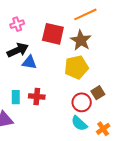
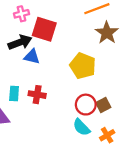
red square: (53, 34) -> (44, 29), moved
brown star: (81, 40) -> (107, 33), moved
yellow pentagon: (76, 67) -> (83, 66), turned 30
brown square: (98, 93) -> (103, 105), moved

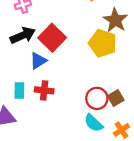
red square: (44, 29) -> (52, 38), moved, turned 30
blue triangle: (32, 57) -> (38, 61), moved, turned -42
yellow pentagon: (83, 66) -> (103, 43), moved

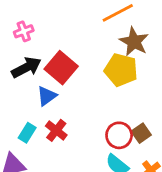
red cross: (44, 90) -> (56, 130), turned 36
cyan rectangle: (19, 91) -> (27, 133), turned 35

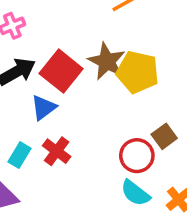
brown star: (134, 42) -> (107, 61), moved
brown square: (141, 133) -> (164, 136), moved

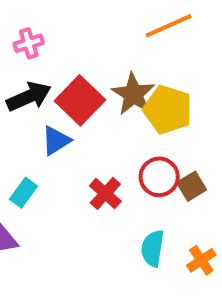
red cross: (57, 151) -> (105, 193), moved
red circle: (137, 156) -> (159, 177), moved
cyan semicircle: (135, 193) -> (153, 248), turned 56

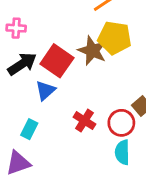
pink cross: (29, 43) -> (16, 28), turned 30
yellow pentagon: (168, 110) -> (115, 38), moved
red circle: (159, 177) -> (121, 123), moved

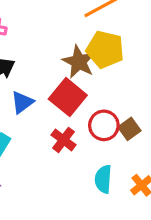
red square: (57, 61) -> (68, 97), moved
red circle: (121, 123) -> (104, 125), moved

